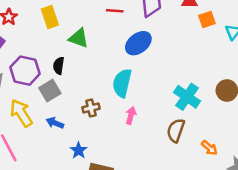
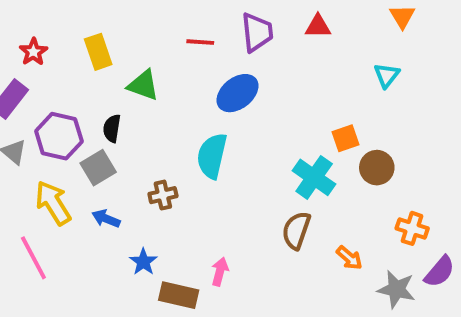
orange square: (207, 19) -> (345, 138), moved
pink arrow: (131, 115) -> (220, 272), moved

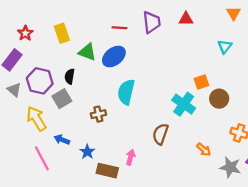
blue ellipse: (237, 93) -> (114, 56), moved
blue arrow: (106, 219) -> (62, 140), moved
brown semicircle: (296, 230) -> (160, 134), moved
pink line: (33, 258) -> (42, 158), moved

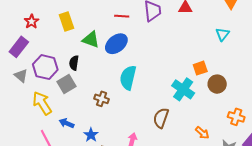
brown cross: (98, 114) -> (102, 99), turned 32

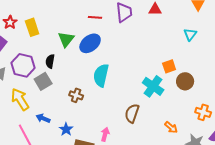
yellow rectangle: (67, 21) -> (32, 27), moved
green triangle: (91, 39) -> (66, 39), turned 48

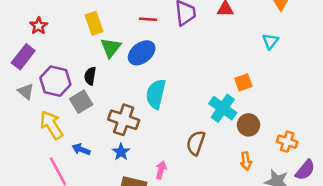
yellow rectangle: (32, 27) -> (94, 23), moved
brown circle: (185, 81) -> (249, 125), moved
brown cross: (76, 95) -> (124, 120), size x1.6
orange arrow: (171, 127) -> (246, 161), turned 40
blue star: (66, 129) -> (121, 152), moved

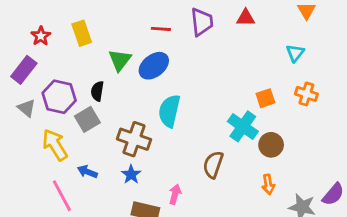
yellow rectangle: (94, 23) -> (82, 33), moved
orange cross: (287, 142) -> (306, 94), moved

